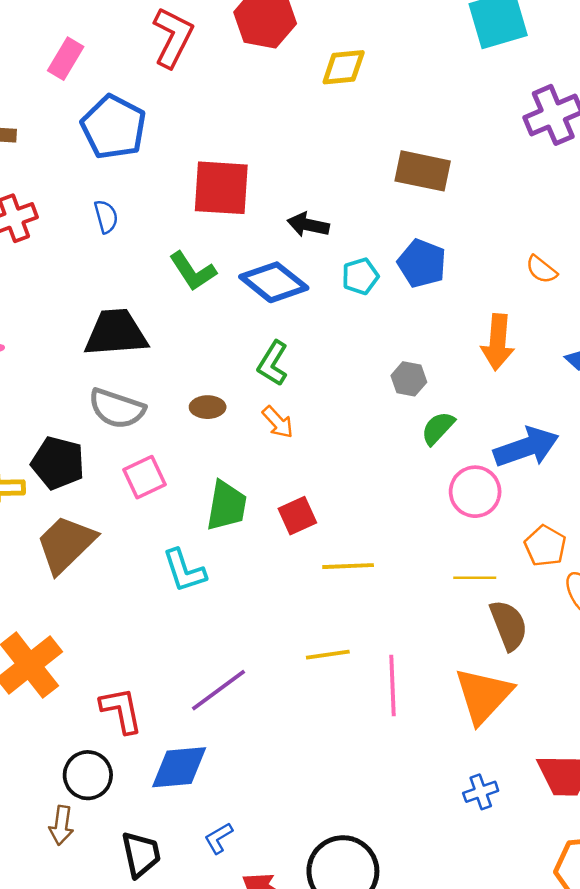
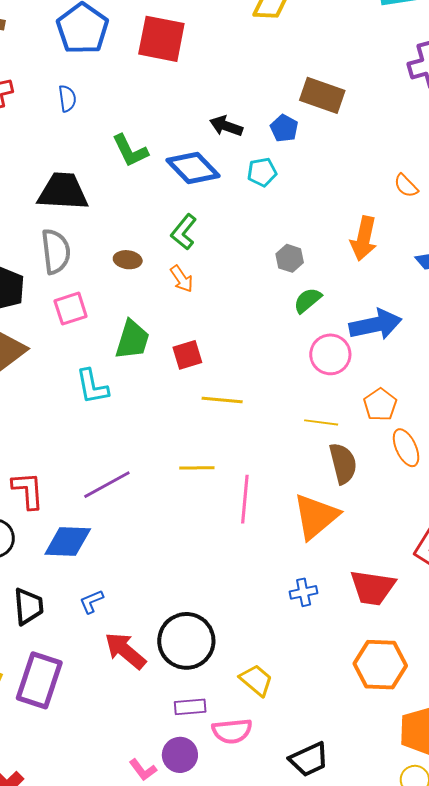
red square: (221, 188) -> (161, 39), moved
blue pentagon: (422, 263) -> (284, 128), moved, size x0.7
gray semicircle: (117, 409) -> (56, 251), turned -123

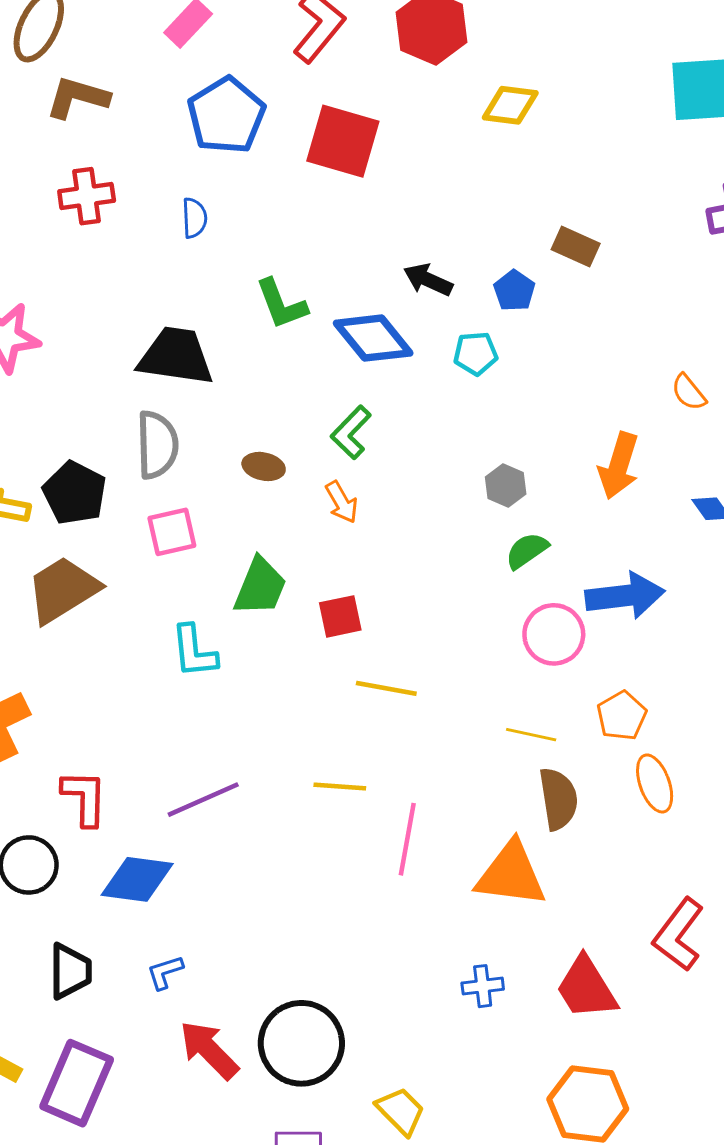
brown rectangle: (322, 95) -> (576, 247), size x0.7
orange triangle: (316, 516) -> (511, 874), turned 42
red trapezoid: (373, 588) -> (586, 988), turned 45

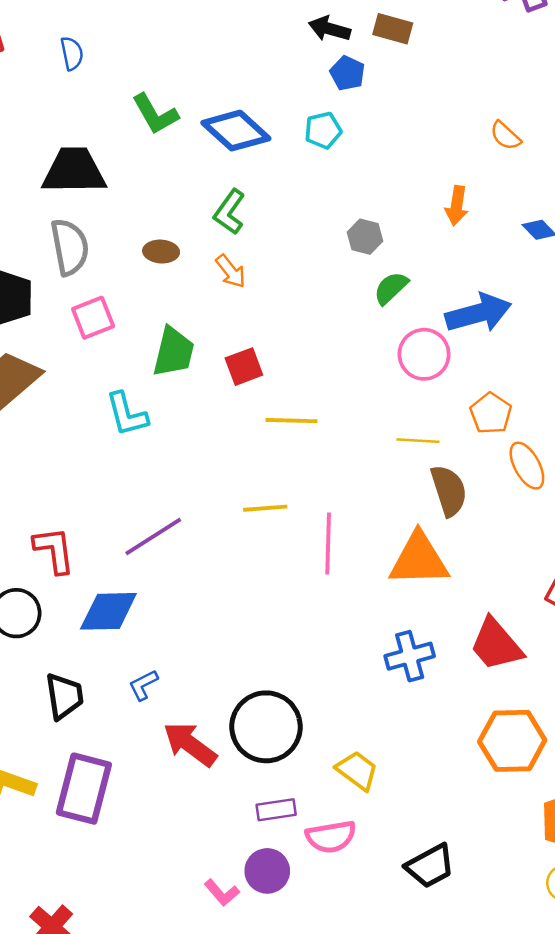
black arrow: (428, 280) -> (330, 29), moved
orange arrow: (619, 466) -> (457, 206), size x0.7
blue cross: (483, 986) -> (410, 656), size x1.4

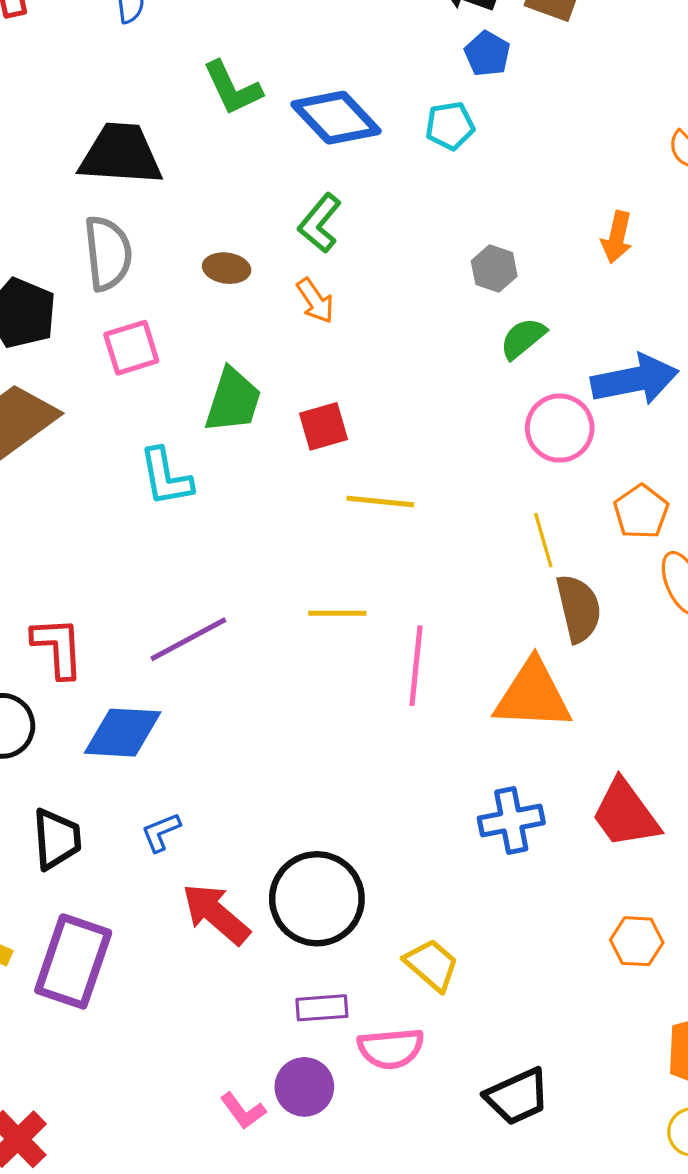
yellow line: (418, 441) -> (543, 540), turned 66
orange hexagon: (512, 741) -> (637, 941), size x0.6

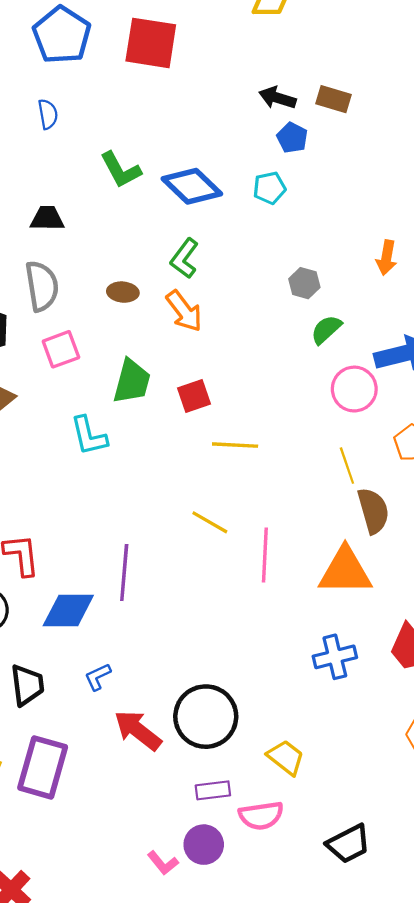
black trapezoid: (121, 154) -> (47, 218), size x0.6
orange arrow: (315, 301) -> (184, 311), size x1.4
yellow line: (337, 613) -> (210, 522), turned 33
purple line: (188, 639) -> (124, 573), moved, turned -54

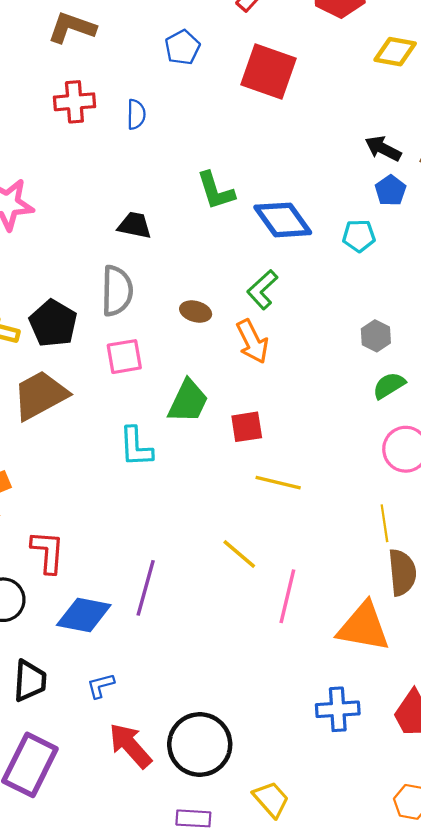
blue pentagon: (62, 35) -> (182, 47), size x0.6
blue semicircle: (48, 114) -> (136, 114), moved

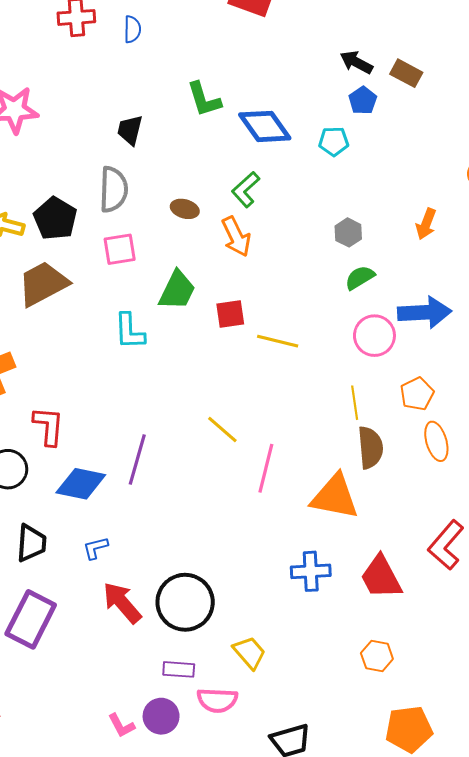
black trapezoid: (135, 225) -> (130, 130), turned -88
yellow line: (278, 483) -> (278, 341), moved

